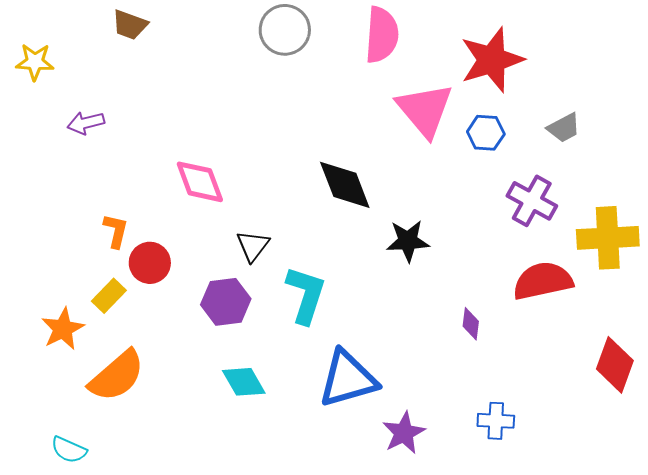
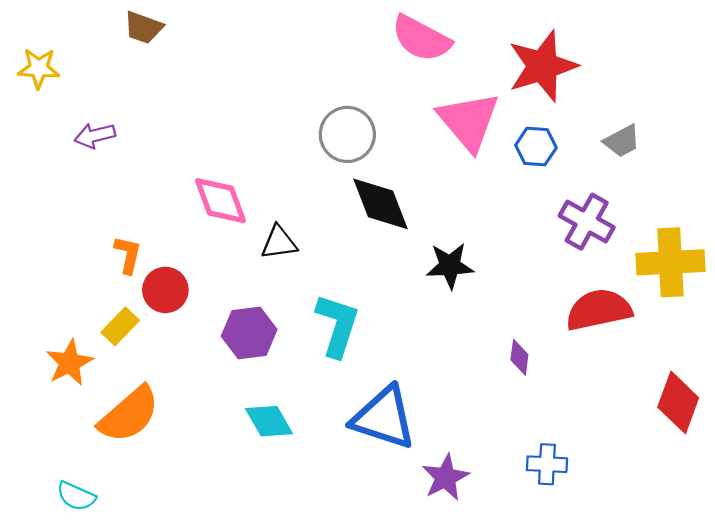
gray circle: (285, 30) -> (347, 134), moved
pink semicircle: (382, 35) -> (421, 38), turned 114
black triangle: (253, 246) -> (279, 243), moved, turned 45
blue triangle: (348, 379) -> (384, 418), turned 34

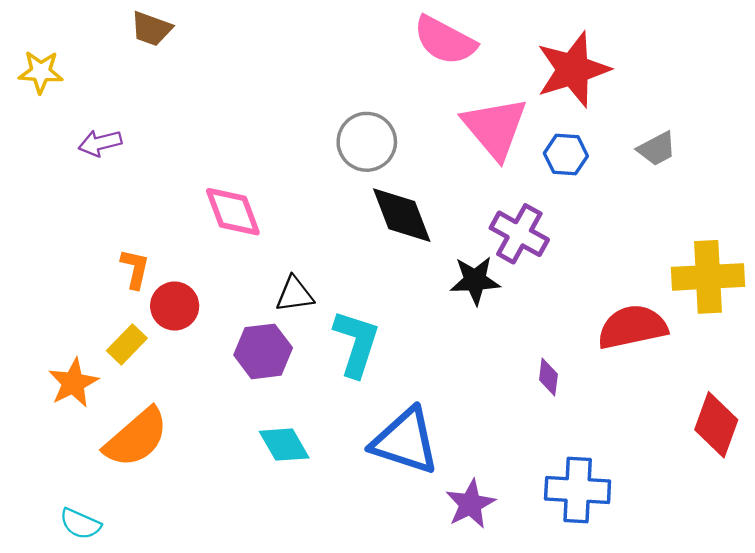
purple cross: (587, 222) -> (519, 234), moved
black triangle: (279, 243) -> (295, 294), moved
blue cross: (547, 464) -> (578, 490), size x1.5

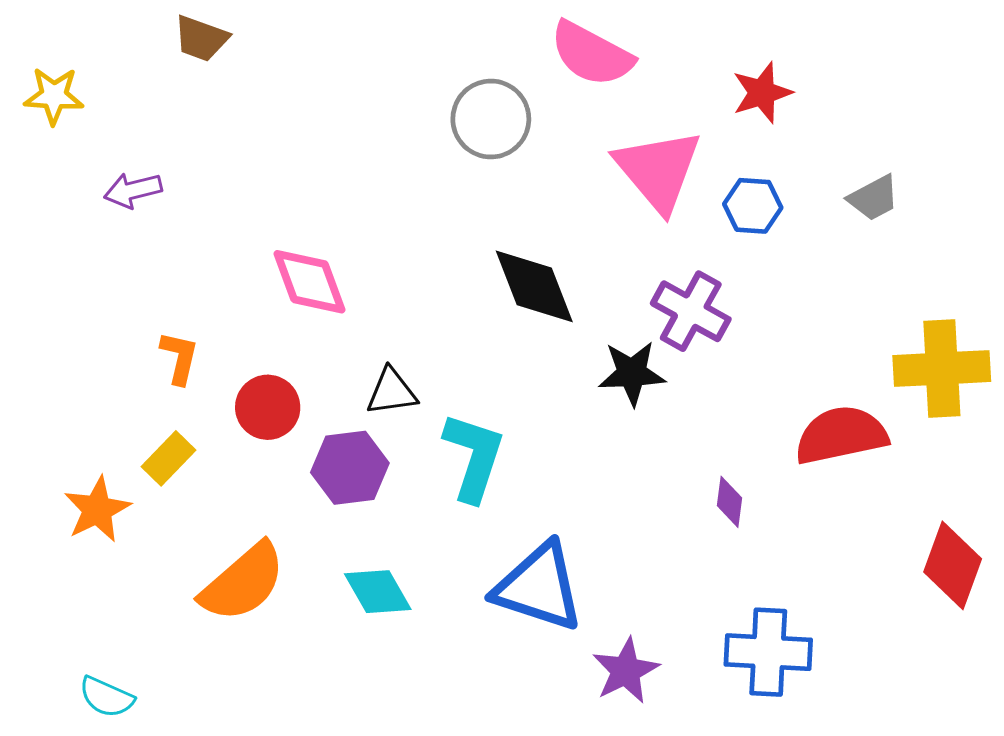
red star: (573, 70) -> (762, 93), size x0.6
gray circle: (367, 142) -> (491, 119), moved
red circle: (175, 306) -> (268, 407), moved
orange semicircle: (136, 438) -> (243, 582), moved

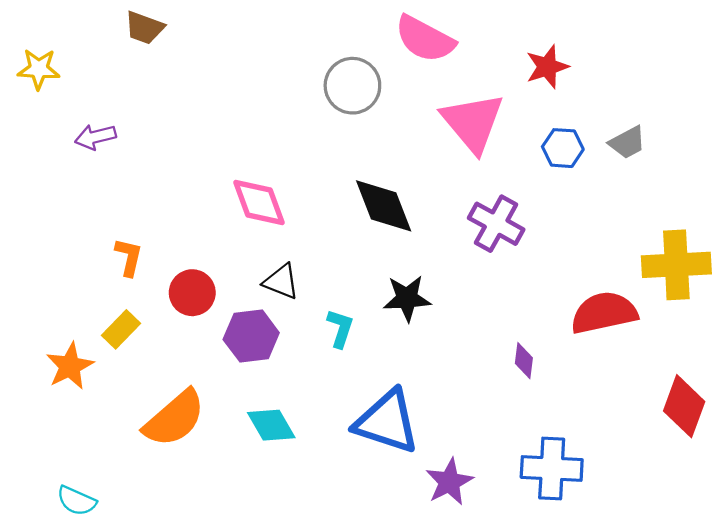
blue hexagon: (753, 206) -> (563, 148), moved
pink diamond: (310, 282) -> (259, 203), moved
black star: (632, 373) -> (407, 298), moved
black triangle: (392, 392) -> (281, 282), turned 30
cyan L-shape: (474, 457) -> (340, 328), size x0.6

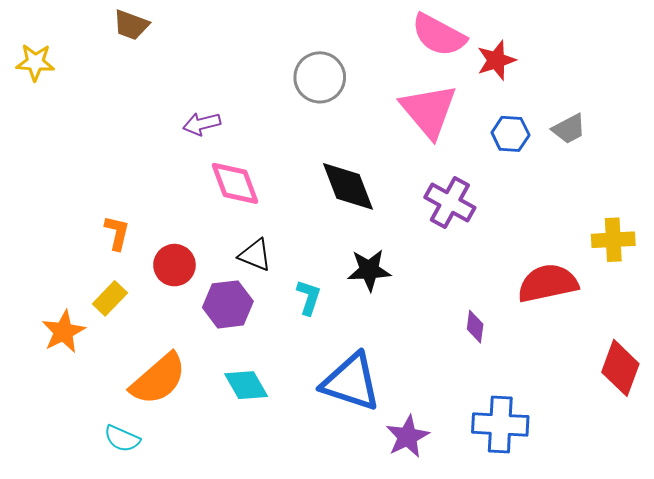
pink semicircle: (425, 39) -> (439, 35), moved
purple arrow: (95, 137) -> (202, 124), moved
yellow cross: (676, 265) -> (613, 240), size x0.7
cyan semicircle: (76, 501) -> (122, 439), moved

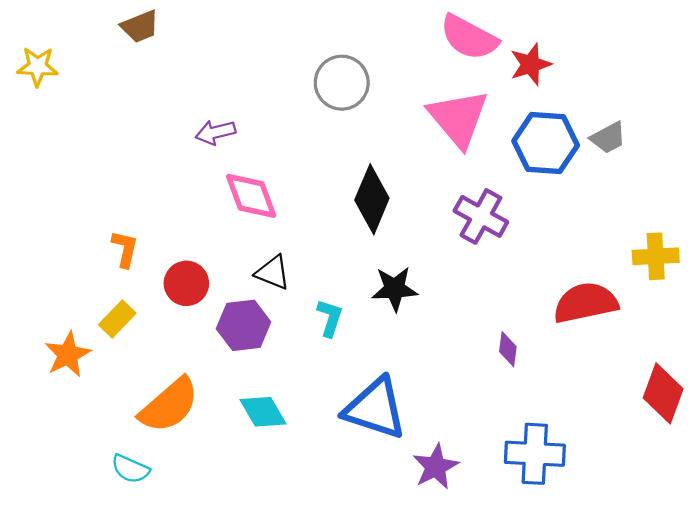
brown trapezoid: (131, 25) -> (140, 27), turned -42
blue hexagon: (510, 134) -> (546, 143), size x1.6
black diamond: (348, 186) -> (372, 199), turned 44

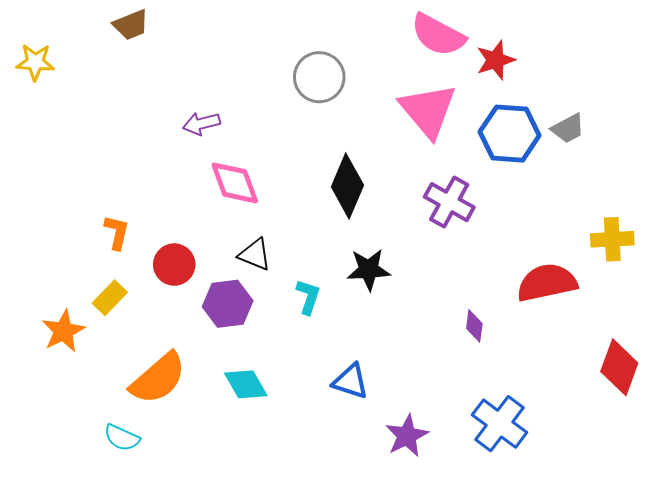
blue triangle: (375, 408) -> (350, 381), size x0.6
blue cross: (535, 454) -> (500, 424), turned 34

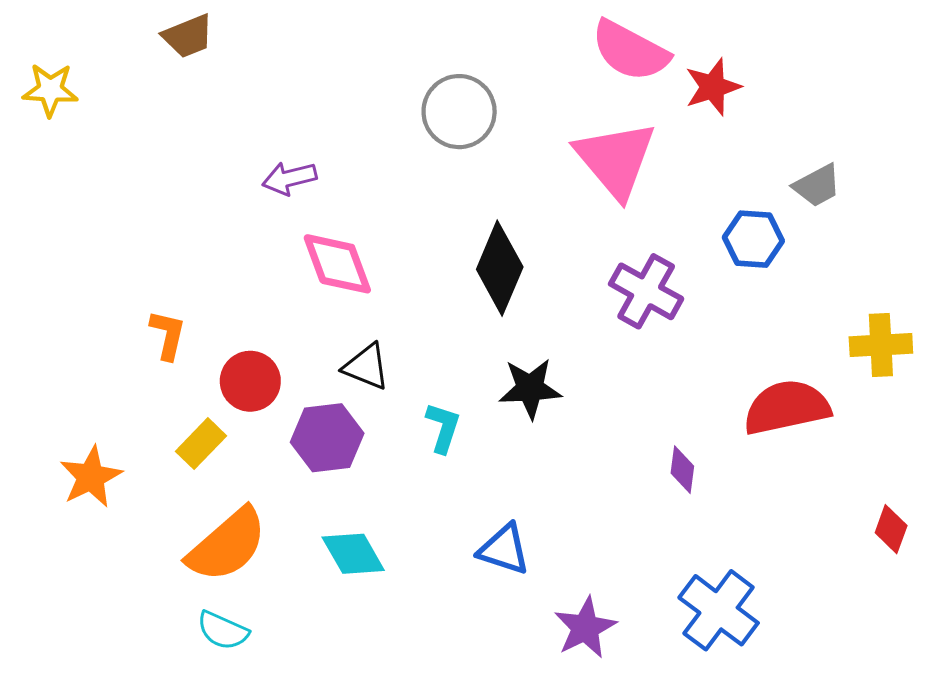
blue hexagon: (510, 134) -> (753, 239), moved, size x0.7
yellow rectangle: (110, 298) -> (201, 444), moved
red diamond: (619, 367) -> (891, 529), size x0.6
cyan semicircle: (122, 438) -> (223, 631), moved

